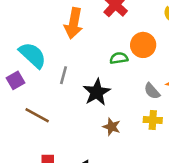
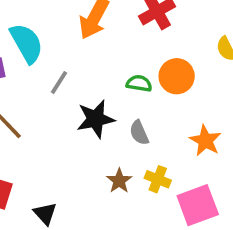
gray semicircle: (152, 91) -> (139, 133), moved
brown star: (112, 127) -> (119, 181), moved

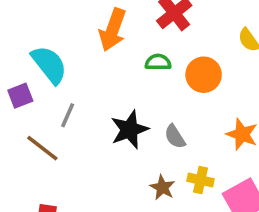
gray line: (59, 83) -> (68, 115), moved
green semicircle: (139, 83) -> (158, 62), moved

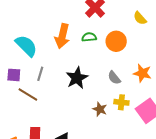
orange arrow: (113, 30) -> (62, 36), moved
purple square: (20, 96) -> (14, 75), moved, turned 32
gray semicircle: (175, 137) -> (114, 78), moved

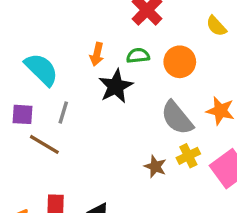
orange arrow: (62, 36) -> (97, 54), size x0.6
black star: (77, 78) -> (116, 86), moved
gray semicircle: (114, 78) -> (177, 118), size x1.6
yellow cross: (121, 102) -> (188, 156), turned -32

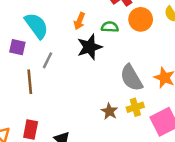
orange circle: (180, 62) -> (141, 19), moved
purple square: (22, 114) -> (17, 47), moved
brown line: (44, 144) -> (30, 82), turned 45

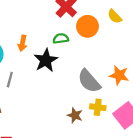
orange arrow: (79, 21) -> (23, 43), moved
yellow cross: (135, 107) -> (98, 107), turned 35

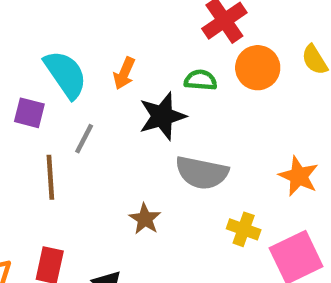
gray semicircle: (89, 81) -> (202, 173), moved, turned -50
brown star: (75, 115) -> (145, 219), moved

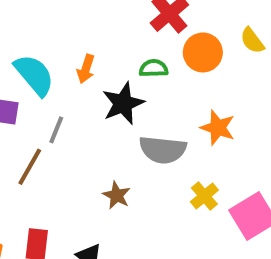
orange star: (299, 176) -> (218, 128), moved
brown line: (50, 177) -> (30, 167), turned 39
yellow cross: (244, 229) -> (204, 196), turned 36

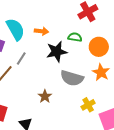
orange circle: (203, 52) -> (99, 47), moved
orange arrow: (86, 69) -> (41, 31), turned -112

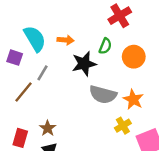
green semicircle: (75, 37) -> (105, 46), turned 104
orange star: (101, 72) -> (133, 99), moved
brown star: (45, 96) -> (48, 128), moved

